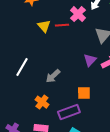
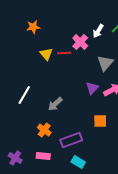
orange square: (84, 93) -> (100, 121), moved

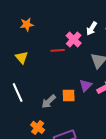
yellow triangle: (46, 54) -> (22, 57), moved
white line: (24, 95) -> (18, 92), turned -54
orange square: (100, 121) -> (69, 95), moved

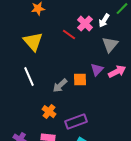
white arrow: (92, 28) -> (104, 21), moved
red line: (58, 50) -> (69, 35), turned 40
yellow triangle: (22, 57) -> (33, 42), size x1.5

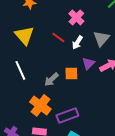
white arrow: (104, 21) -> (77, 42), moved
red line: (69, 35) -> (58, 37), moved
orange cross: (49, 112) -> (40, 105), size x1.5

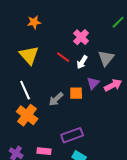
orange cross: (40, 105) -> (27, 115), moved

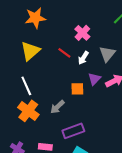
orange star: (34, 22) -> (35, 18), size x1.5
yellow triangle: (29, 55) -> (30, 51), turned 30
gray arrow: (56, 99) -> (57, 107), moved

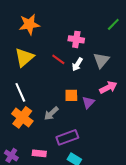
pink cross: (82, 33) -> (76, 39), turned -35
purple triangle: (94, 79) -> (88, 102), moved

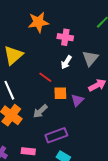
orange star: (29, 24) -> (38, 22), moved
red line: (58, 59) -> (45, 77), moved

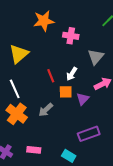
white arrow: (66, 62) -> (72, 74), moved
red line: (45, 77) -> (51, 76), turned 32
purple rectangle: (56, 135) -> (89, 134), moved

